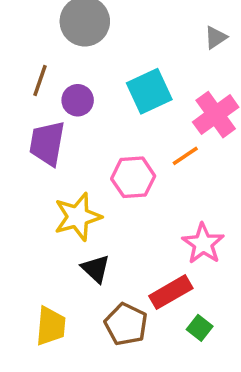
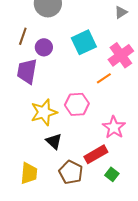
pink hexagon: (133, 177) -> (77, 104), moved

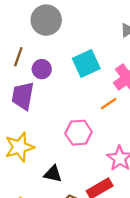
yellow star: (44, 112) -> (19, 147), moved
black triangle: (54, 141) -> (53, 174), turned -30

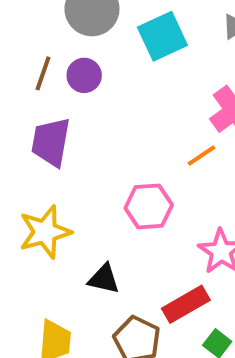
cyan square: (86, 64) -> (162, 36), moved
purple circle: (42, 69) -> (84, 75), moved

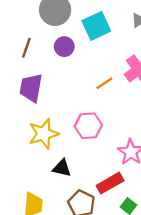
purple circle: (84, 75) -> (64, 47), moved
orange line: (202, 156) -> (104, 83), moved
yellow star: (45, 232) -> (44, 134), moved

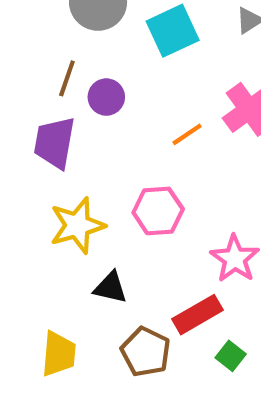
purple circle: (64, 47) -> (106, 97), moved
brown line: (26, 48) -> (67, 78), moved

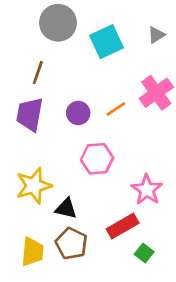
purple circle: (106, 97) -> (78, 113), moved
yellow star: (77, 225) -> (34, 186), moved
brown pentagon: (146, 352) -> (71, 244), moved

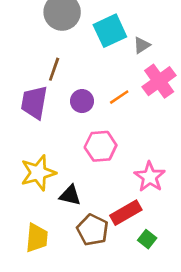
gray triangle: (156, 35) -> (142, 45), moved
brown line: (38, 73) -> (54, 69), moved
brown pentagon: (71, 244) -> (93, 230), moved

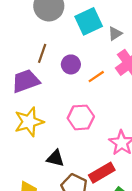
purple circle: (82, 101) -> (71, 64), moved
purple trapezoid: (34, 102) -> (26, 81), turned 60
yellow star: (38, 173) -> (29, 122), moved

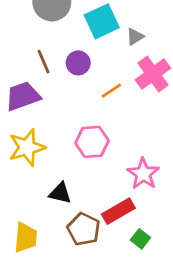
brown line: (42, 53) -> (44, 62), turned -42
purple circle: (71, 64) -> (78, 63), moved

